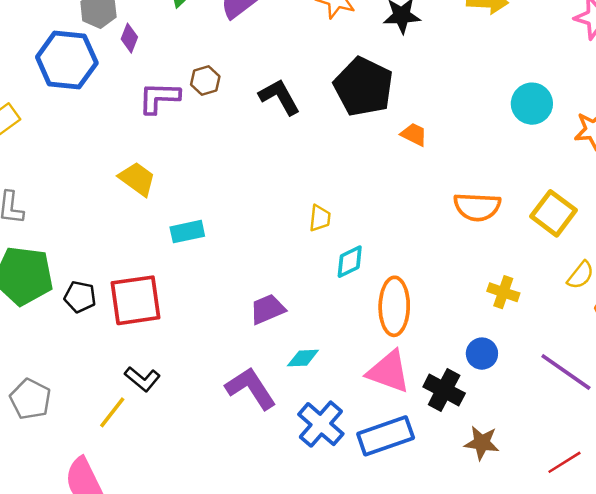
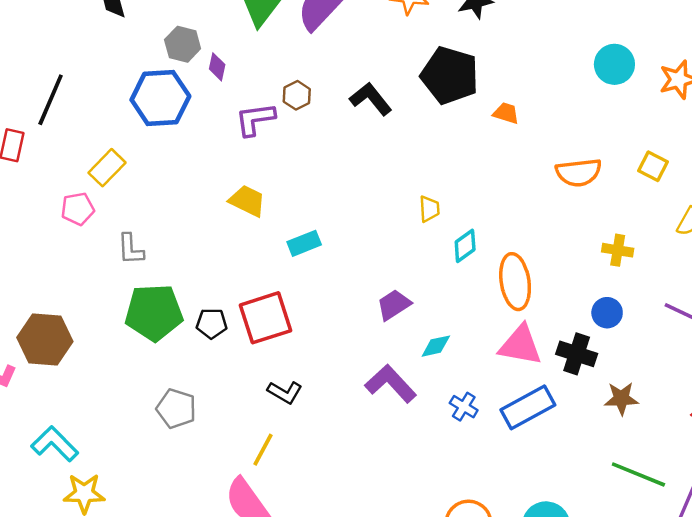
yellow square: (553, 213) -> (653, 166), size x0.7
gray pentagon: (30, 399) -> (176, 409), moved
yellow line: (112, 412) -> (263, 450), moved
blue cross: (321, 424) -> (464, 407), size x0.6

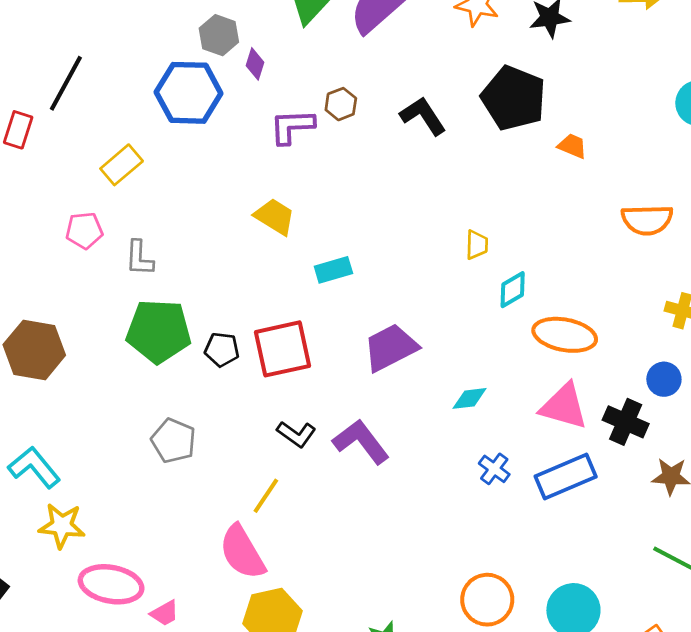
pink pentagon: (78, 209) -> (84, 230), moved
orange ellipse: (515, 282) -> (565, 335), turned -76
purple trapezoid: (394, 305) -> (390, 348), moved, size x1.4
purple L-shape: (391, 384) -> (361, 442), moved

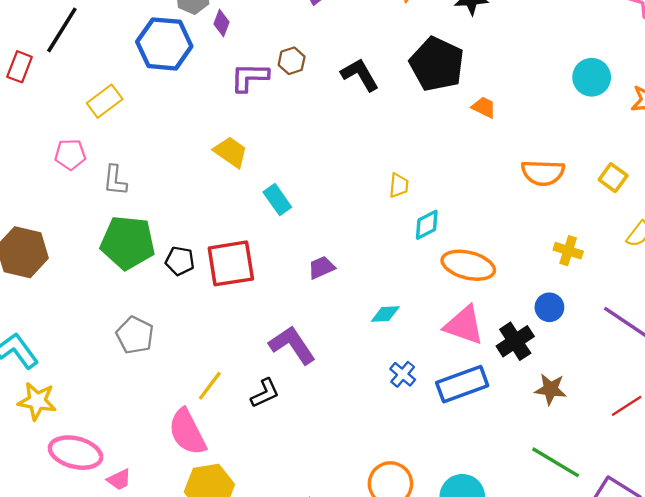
cyan rectangle: (333, 270) -> (277, 200), turned 68
purple trapezoid: (390, 348) -> (321, 267), size x0.6
black cross: (626, 422) -> (515, 341), turned 30
black L-shape: (296, 434) -> (265, 393), moved, turned -64

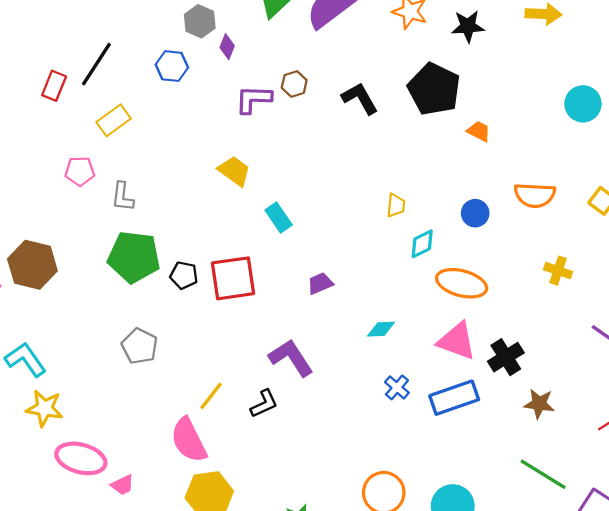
black line: (62, 30) -> (96, 64), moved
blue hexagon: (164, 44) -> (172, 66), size x0.6
red rectangle: (20, 67) -> (54, 86), moved
blue circle: (549, 307) -> (475, 213), moved

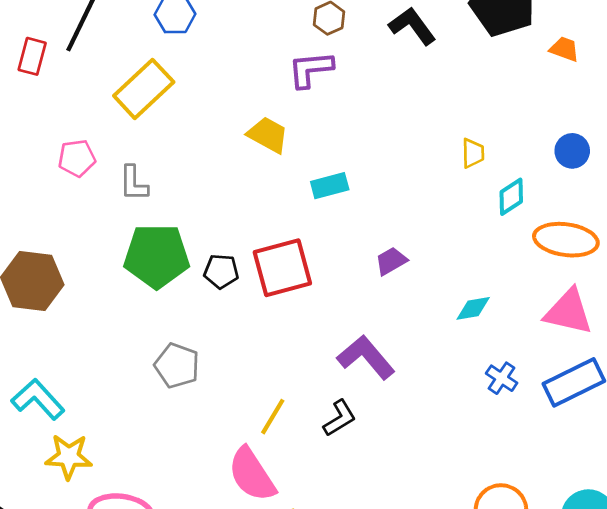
purple L-shape: (253, 99) -> (310, 69), moved
yellow rectangle: (114, 120) -> (144, 89), moved, size x1.4
cyan rectangle: (279, 217) -> (330, 186), turned -64

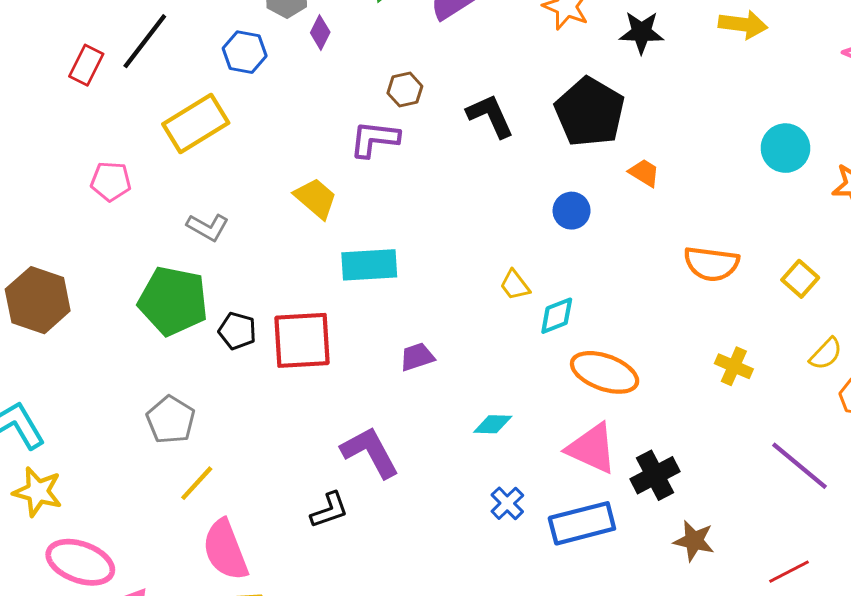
blue circle: (572, 151) -> (572, 211), moved
yellow trapezoid: (473, 153) -> (515, 285), moved, turned 132
gray L-shape: (134, 183) -> (208, 227), moved, turned -72
cyan rectangle: (330, 186) -> (369, 265), size x1.4
yellow line: (273, 417) -> (197, 483), moved

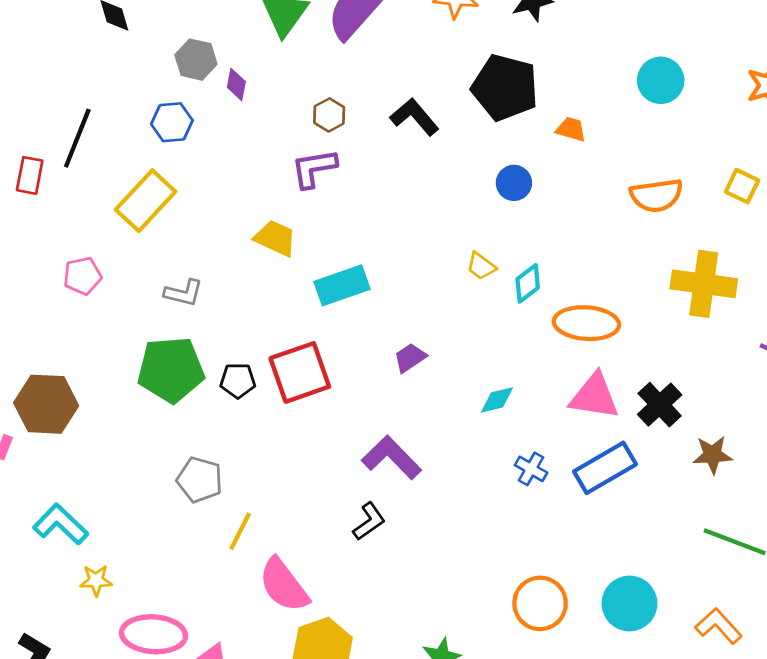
cyan circle: (785, 148) -> (661, 80), moved
yellow cross: (734, 366) -> (704, 284), size x1.8
yellow star: (38, 492) -> (96, 580), size x0.7

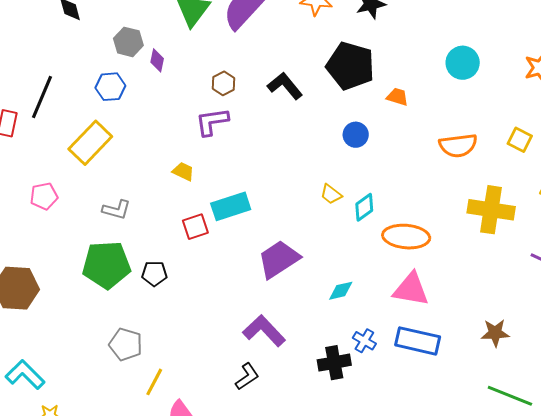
yellow trapezoid: (275, 238) -> (183, 171), size x0.7
purple trapezoid: (410, 358) -> (279, 259), size x1.8
red square: (300, 372) -> (195, 227), moved, size x0.6
black cross: (660, 405) -> (334, 363), moved, turned 32
blue rectangle: (605, 468) -> (418, 341), turned 42

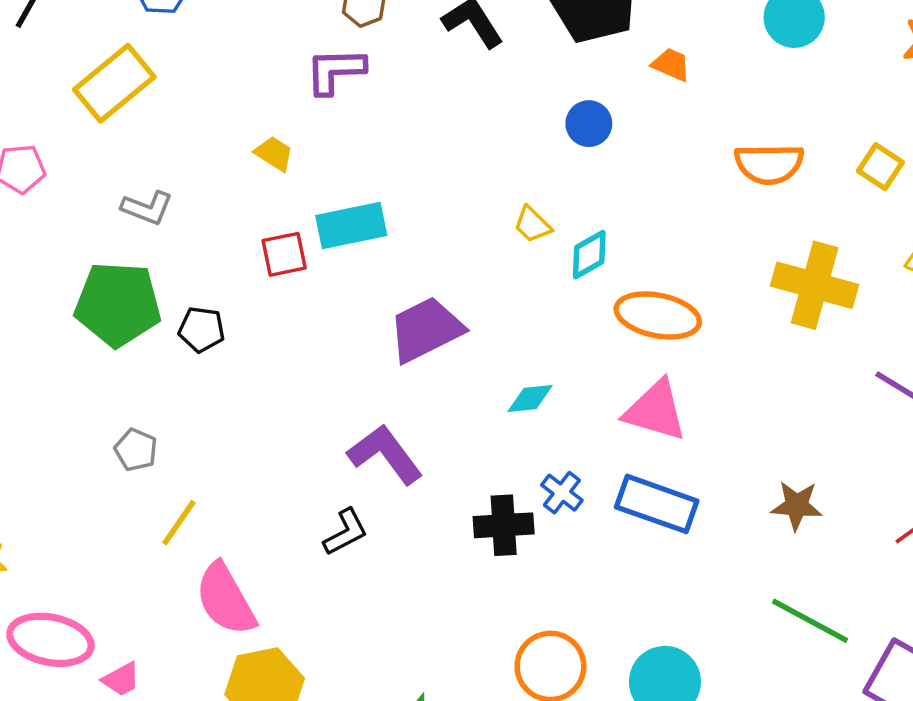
gray pentagon: (126, 344) -> (136, 450), size x0.7

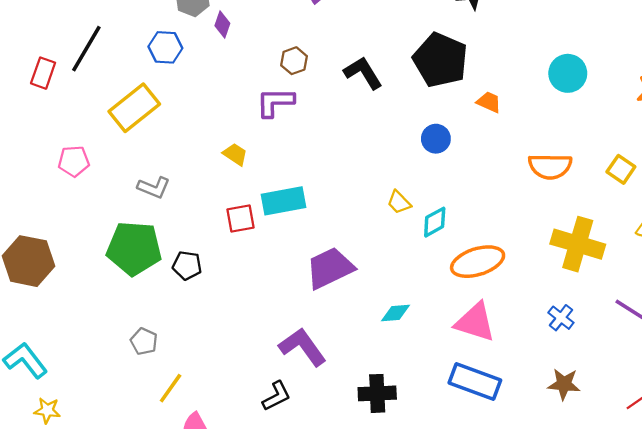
orange ellipse: (658, 315) -> (478, 262), turned -30
blue cross: (562, 493) -> (561, 318), moved

